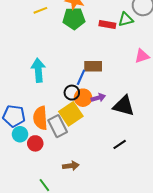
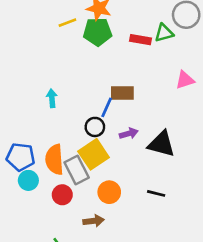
yellow line: (40, 10) -> (67, 23), moved
cyan arrow: (38, 70) -> (52, 98), size x0.6
orange circle: (83, 98) -> (109, 192), moved
red circle: (35, 143) -> (62, 195), moved
black line: (120, 144) -> (156, 193), turned 48

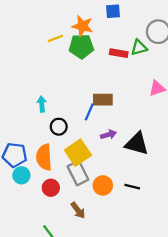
black circle: (95, 127) -> (59, 127), moved
gray rectangle: (77, 170) -> (78, 173), moved
orange circle: (109, 192) -> (103, 185), moved
brown arrow: (94, 221) -> (78, 210), turned 60

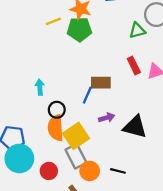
red rectangle: (119, 53) -> (134, 66), moved, turned 54
orange semicircle: (44, 157) -> (56, 128), moved
cyan circle: (21, 175) -> (19, 158), size x1.6
orange circle: (103, 185) -> (90, 171), moved
black line: (132, 187) -> (118, 171), moved

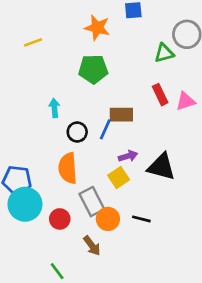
yellow line: (53, 21) -> (33, 42), moved
green pentagon: (79, 29) -> (93, 69), moved
cyan arrow: (40, 87) -> (54, 108), moved
black circle: (57, 110) -> (77, 132), moved
yellow square: (76, 136) -> (119, 177), moved, size x0.7

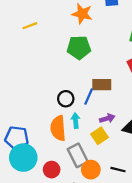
cyan arrow: (54, 108) -> (76, 121), moved

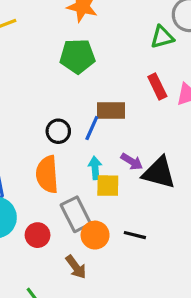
purple arrow: (107, 118) -> (132, 162), moved, turned 48
cyan arrow: (76, 121) -> (95, 168), moved
yellow square: (100, 136) -> (108, 186), turned 35

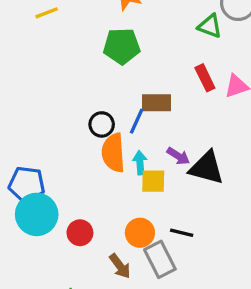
green triangle: (162, 37) -> (210, 26), turned 35
orange semicircle: (47, 174) -> (113, 153), moved
gray rectangle: (76, 214) -> (160, 259), moved

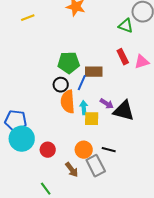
green pentagon: (122, 46) -> (69, 63), moved

